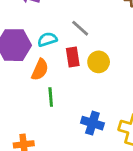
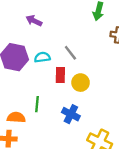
orange semicircle: (40, 70) -> (16, 117), moved, turned -120
blue cross: (92, 123) -> (71, 114), moved

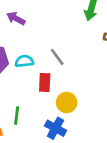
yellow circle: (81, 83) -> (67, 103), moved

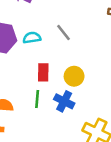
red rectangle: (45, 82) -> (43, 72), moved
green line: (17, 115) -> (37, 99), moved

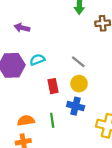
gray line: (63, 33) -> (78, 62), moved
green line: (37, 99) -> (52, 120), moved

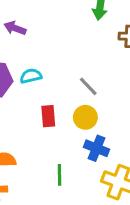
blue cross: (76, 106) -> (96, 148), moved
green line: (52, 120) -> (60, 175), moved

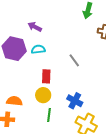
purple arrow: (15, 28) -> (35, 27), moved
yellow circle: (85, 117) -> (43, 95), moved

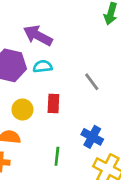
purple arrow: (35, 27) -> (38, 36), size x1.5
yellow circle: (43, 95) -> (22, 110), moved

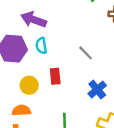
cyan semicircle: (43, 66) -> (41, 46), turned -84
blue cross: (92, 137) -> (97, 90), moved, turned 30

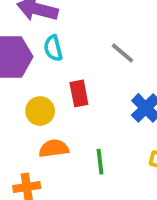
orange semicircle: (21, 110) -> (54, 148), moved

